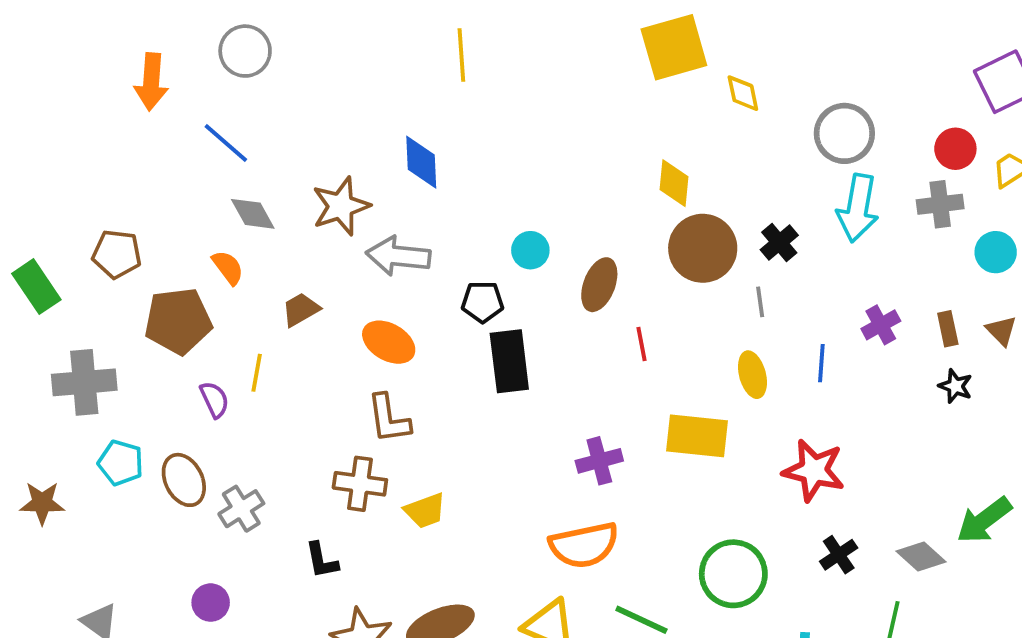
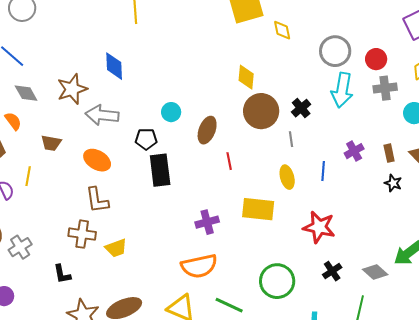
red circle: (955, 149) -> (376, 59), moved
brown trapezoid: (301, 310) -> (51, 143), turned -140

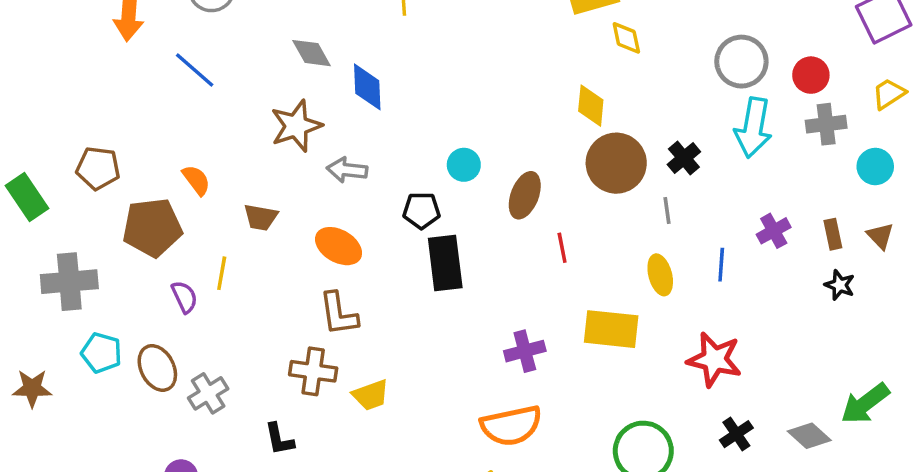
yellow diamond: (282, 30) -> (626, 38), moved
gray diamond: (26, 93) -> (311, 53), moved
gray arrow: (102, 115) -> (347, 170), size x0.7

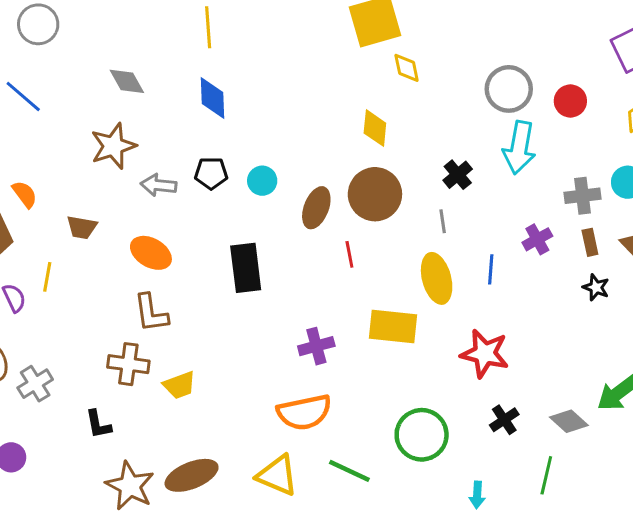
blue diamond: (367, 87) -> (213, 98), moved
gray cross: (826, 124) -> (582, 196), moved
brown circle: (616, 163) -> (375, 194), moved
black pentagon: (421, 211) -> (211, 173), moved
yellow ellipse: (660, 275) -> (437, 278), size x1.4

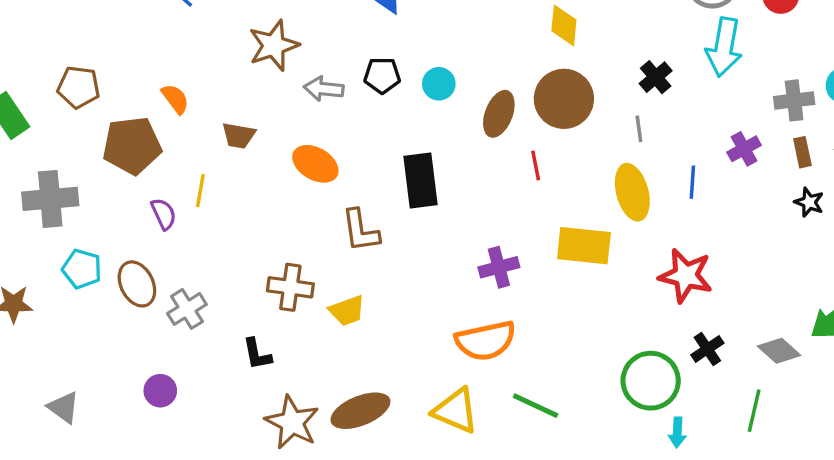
brown L-shape: (151, 313) -> (360, 231), moved
green circle: (422, 435) -> (651, 381), moved

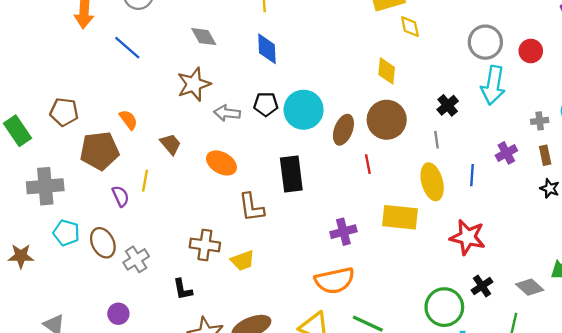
cyan circle: (439, 84) -> (304, 110), size x1.8
gray cross: (794, 100) -> (540, 121), size x0.7
brown trapezoid: (239, 135) -> (170, 144), turned -140

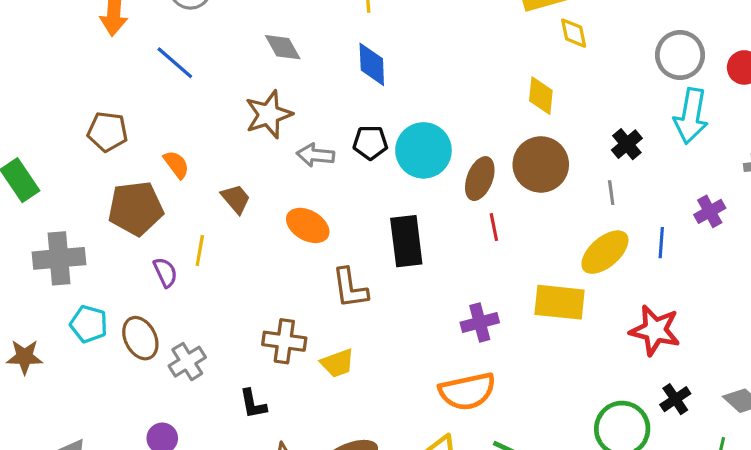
brown pentagon: (64, 112) -> (107, 132), moved
red line: (368, 164) -> (494, 227), moved
yellow ellipse: (432, 182) -> (605, 252), turned 64

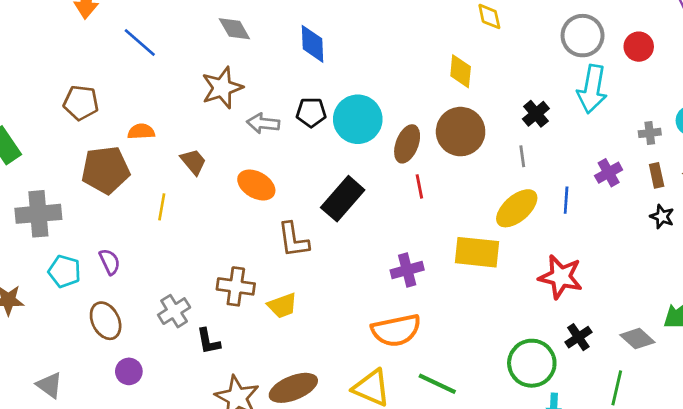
orange semicircle: (176, 164) -> (141, 132), turned -56
black rectangle: (406, 241) -> (343, 199), turned 48
purple semicircle: (165, 272) -> (110, 262), moved
brown ellipse: (140, 338) -> (106, 321), moved
gray cross: (187, 362) -> (174, 311), moved

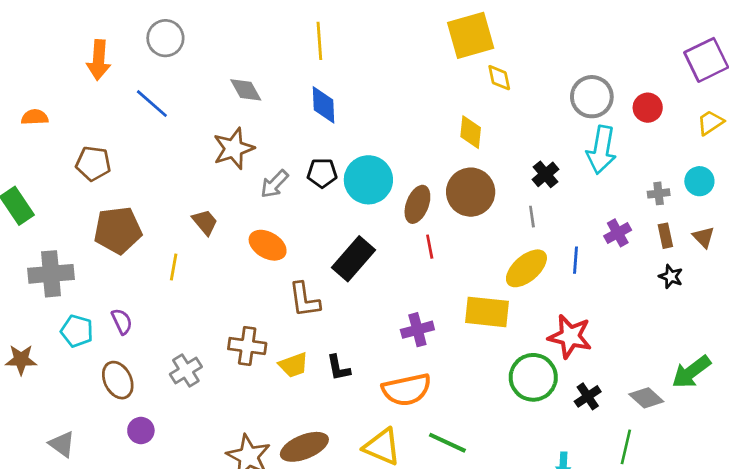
gray arrow: (263, 123) -> (274, 184), turned -52
orange semicircle: (141, 132) -> (35, 117), moved
black L-shape: (208, 341) -> (338, 368), moved
green circle: (532, 363) -> (533, 377), moved

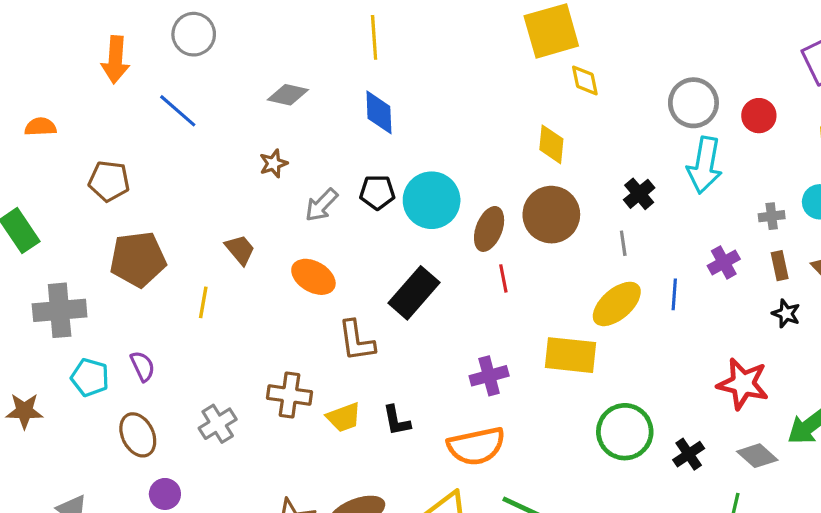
gray diamond: (246, 90) -> (288, 95), turned -48
brown star: (234, 148) -> (274, 163), size x0.6
red star: (570, 336) -> (743, 384), moved

